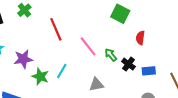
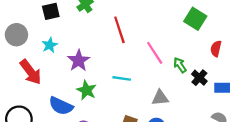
purple star: (23, 59) -> (79, 61), turned -30
cyan line: (62, 71) -> (122, 78), turned 63
green star: (40, 76) -> (86, 90), moved

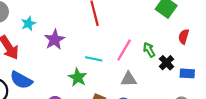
pink line: (155, 53) -> (124, 50), moved, turned 60
green star: (86, 90) -> (78, 77), moved
blue semicircle: (61, 106) -> (21, 80), moved

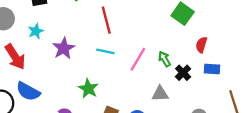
cyan line: (94, 59) -> (105, 51), moved
blue rectangle: (187, 73) -> (212, 69), moved
gray triangle: (129, 79) -> (160, 94), moved

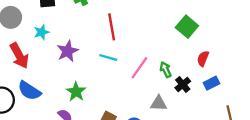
blue rectangle: (212, 69) -> (211, 83), turned -35
green star: (88, 89) -> (76, 92), moved

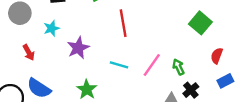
red arrow: (19, 56) -> (29, 52), size x0.6
cyan line: (108, 57) -> (119, 65), moved
black cross: (183, 85) -> (191, 90), moved

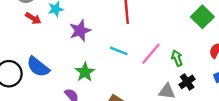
red arrow: (29, 52) -> (33, 18), moved, turned -35

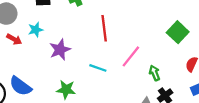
pink line: (151, 54) -> (131, 56), moved
green star: (85, 72) -> (66, 90), turned -30

